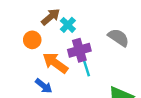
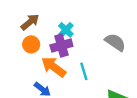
brown arrow: (51, 17) -> (30, 22), moved
purple cross: (79, 50) -> (61, 46), moved

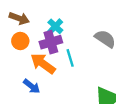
brown arrow: (30, 22) -> (19, 18), turned 60
cyan line: (84, 71) -> (70, 58), moved

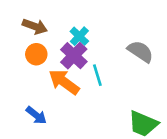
purple cross: (51, 42) -> (74, 56), turned -30
blue arrow: (32, 86) -> (36, 115), moved

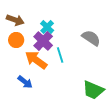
blue arrow: (36, 115) -> (25, 82), moved

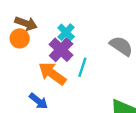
orange circle: (16, 40) -> (20, 38), moved
cyan line: (60, 55) -> (82, 67), turned 35

